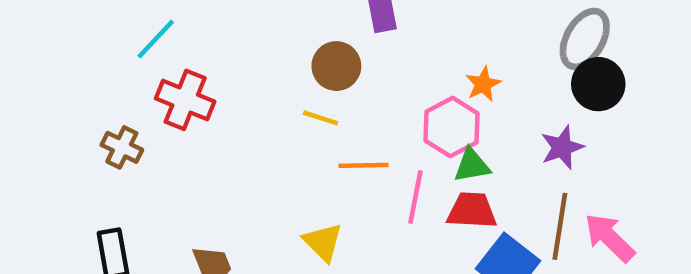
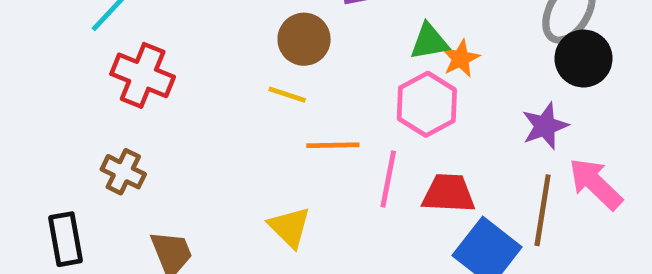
brown cross: (122, 147) -> (123, 172), moved
green triangle: (472, 165) -> (429, 42), moved
pink arrow: (610, 238) -> (596, 184), moved

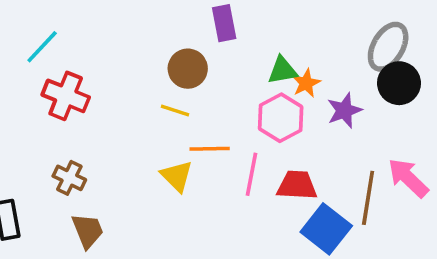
purple star: (545, 126) -> (344, 110), moved
brown cross: (123, 172) -> (69, 178), moved
yellow triangle: (290, 227) -> (177, 176), moved

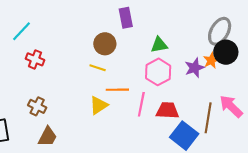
orange star: (306, 83) -> (211, 60), moved
red cross: (66, 96) -> (35, 59), size x0.7
yellow triangle: (177, 176) -> (99, 105), turned 42
brown trapezoid: (88, 231) -> (48, 137), turned 50

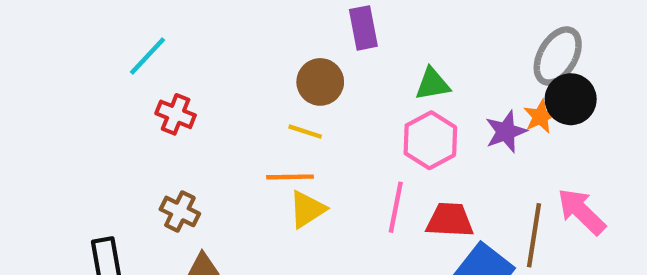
orange line: (117, 90) -> (290, 177), moved

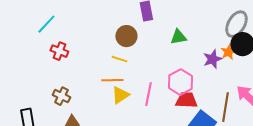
pink hexagon: (430, 140) -> (180, 82), moved
pink line: (396, 207) -> (148, 94), moved

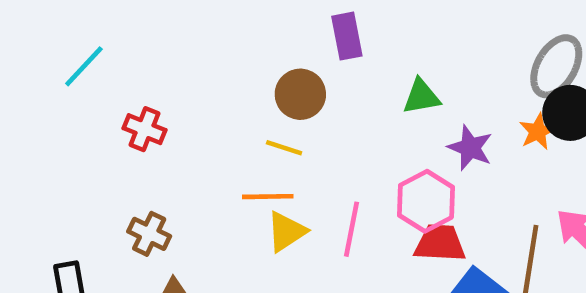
cyan line: (46, 24) -> (84, 66), moved
purple star: (212, 59) -> (470, 148), moved, turned -30

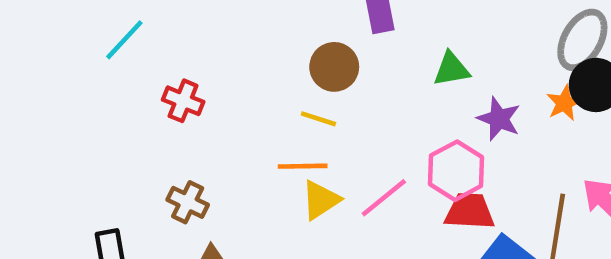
pink line: (352, 229) -> (384, 198), turned 40

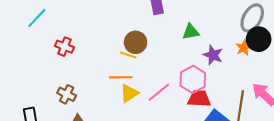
brown circle: (334, 67) -> (136, 42), moved

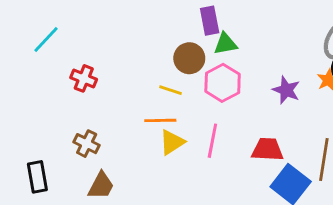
green triangle: (191, 32) -> (225, 44), moved
brown circle: (136, 42) -> (189, 58), moved
pink hexagon: (193, 79) -> (223, 83), moved
pink line: (159, 92) -> (212, 141), turned -40

